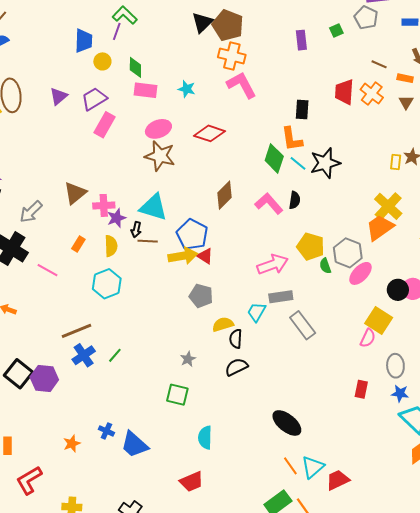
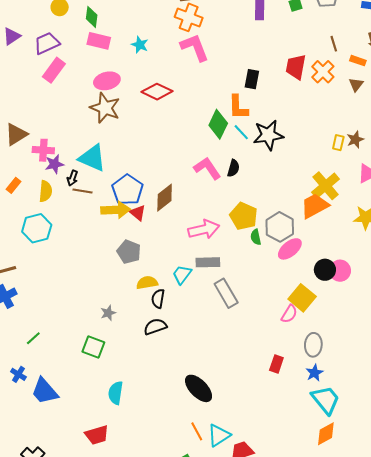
brown line: (379, 64) -> (334, 44), turned 42
brown diamond: (224, 195) -> (165, 198), moved
green line: (115, 355) -> (33, 338), moved
blue star: (400, 393) -> (314, 373), turned 30

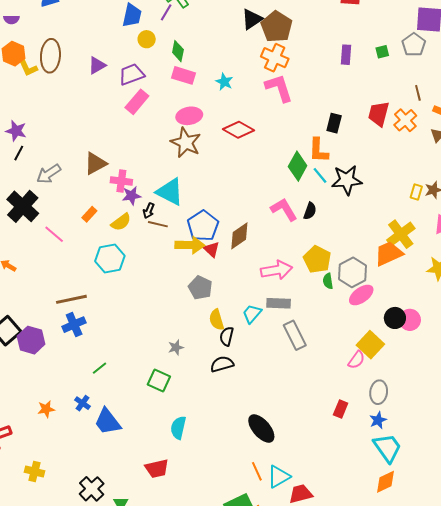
yellow semicircle: (46, 191) -> (121, 222), turned 45
yellow semicircle: (147, 283) -> (217, 320), turned -100

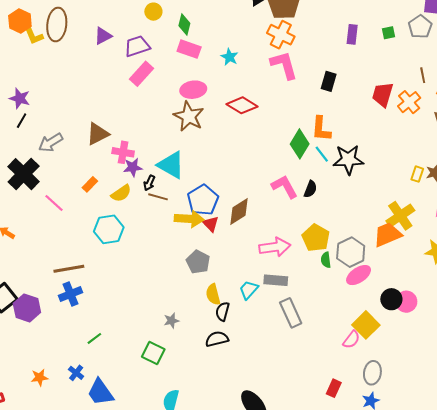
black rectangle: (334, 123) -> (329, 81), moved

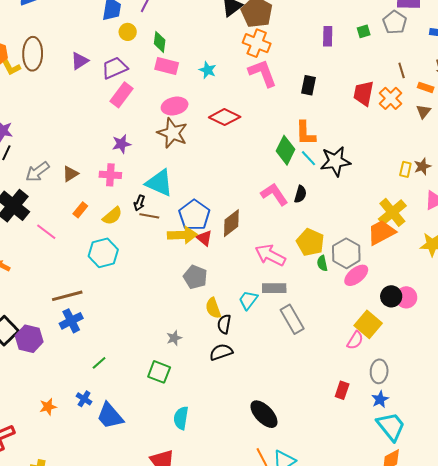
brown triangle: (98, 134) -> (70, 174), moved, size x0.7
purple star: (133, 167) -> (121, 144), moved
pink arrow: (275, 247) -> (270, 255), turned -140

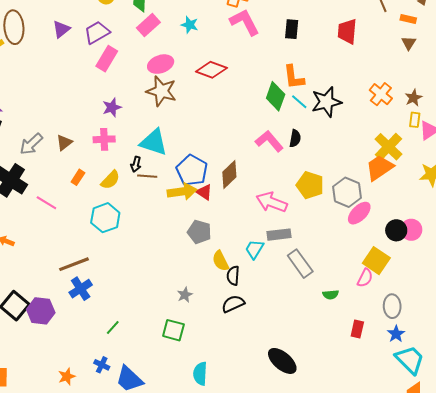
pink rectangle: (167, 66) -> (148, 25), turned -50
orange cross: (391, 98) -> (381, 94), moved
yellow rectangle: (405, 169) -> (415, 120), moved
green semicircle: (322, 263) -> (331, 295), moved, turned -77

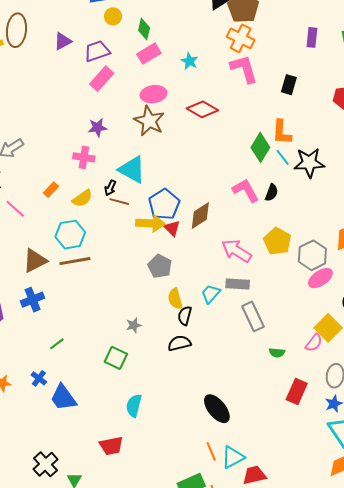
brown triangle: (64, 143) -> (35, 261), moved, size x1.5
brown line: (74, 264) -> (75, 261), moved
red rectangle: (357, 329) -> (297, 391), size x1.4

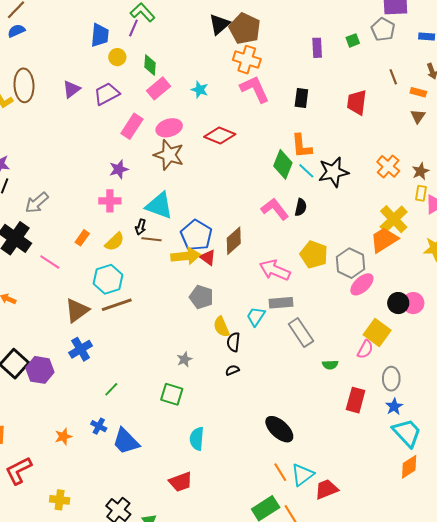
pink rectangle: (102, 79) -> (132, 126), moved
black semicircle: (179, 343) -> (232, 370), size x0.6

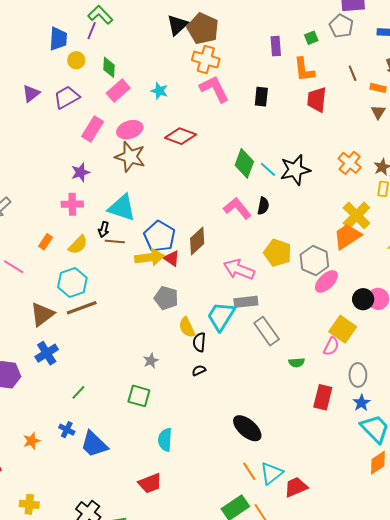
orange L-shape: (302, 146) -> (304, 70), moved
cyan trapezoid: (256, 316) -> (221, 316), size x1.5

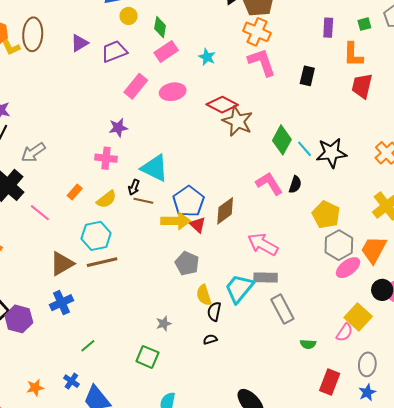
brown star: (130, 157) -> (238, 121), moved
orange trapezoid: (347, 236) -> (374, 250), moved, turned -36
yellow pentagon: (278, 253) -> (326, 215), moved

